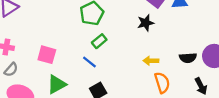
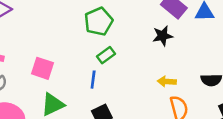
blue line: (89, 62) -> (93, 80), turned 56

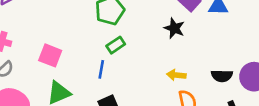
black star: (163, 36) -> (174, 28), turned 30

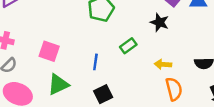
green rectangle: (116, 45) -> (128, 46), moved

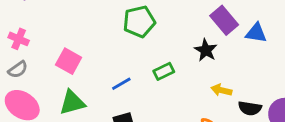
blue line: (95, 62) -> (121, 84), turned 42
yellow arrow: (163, 64) -> (221, 90), moved

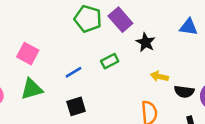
purple rectangle: (224, 20) -> (120, 20), moved
green pentagon: (139, 22) -> (88, 19), turned 30

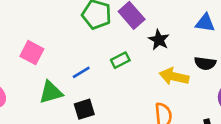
yellow arrow: (159, 76) -> (174, 76), size x1.5
green triangle: (32, 89) -> (51, 92), moved
black semicircle: (184, 92) -> (205, 63), moved

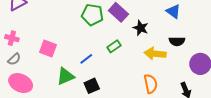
blue triangle: (205, 23) -> (173, 11), turned 35

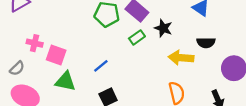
pink cross: (12, 38) -> (35, 43), moved
green rectangle: (114, 46) -> (137, 37), moved
green triangle: (65, 76) -> (65, 81), moved, turned 36

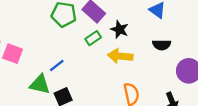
yellow arrow: (181, 58) -> (120, 56), moved
green triangle: (65, 81) -> (40, 84), moved

